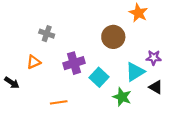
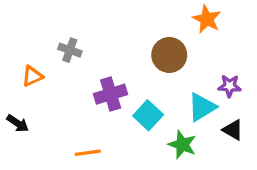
orange triangle: (34, 62) -> (32, 76), moved

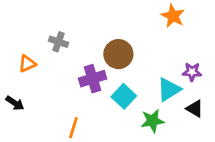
brown circle: (169, 55) -> (118, 54), moved
green star: (182, 145) -> (152, 121), turned -30
orange line: (88, 153) -> (73, 128), turned -65

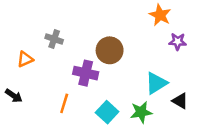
purple star: (192, 72) -> (178, 42), moved
purple cross: (93, 79) -> (86, 73), turned 30
cyan square: (124, 96) -> (107, 112), moved
orange line: (73, 128) -> (64, 103), moved

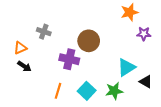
orange star: (160, 15) -> (130, 12), turned 30
black arrow: (14, 96) -> (24, 66), moved
orange line: (64, 103) -> (58, 91), moved

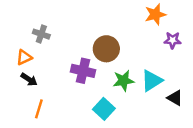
gray cross: (44, 32) -> (41, 34), moved
orange line: (58, 91) -> (39, 109), moved
green star: (114, 91) -> (123, 81), moved

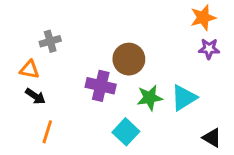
orange star: (155, 14) -> (203, 17), moved
gray cross: (41, 34) -> (50, 41), turned -35
orange triangle: (24, 57) -> (29, 69), turned 35
black triangle: (175, 98) -> (212, 138), moved

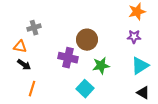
purple star: (209, 49) -> (134, 37), moved
cyan triangle: (184, 98) -> (140, 66), moved

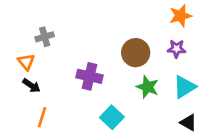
brown circle: (87, 40) -> (136, 53), moved
orange triangle: (20, 47) -> (26, 62), turned 40
green star: (101, 66) -> (148, 87), moved, turned 30

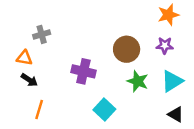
orange triangle: (26, 62) -> (24, 58), turned -42

